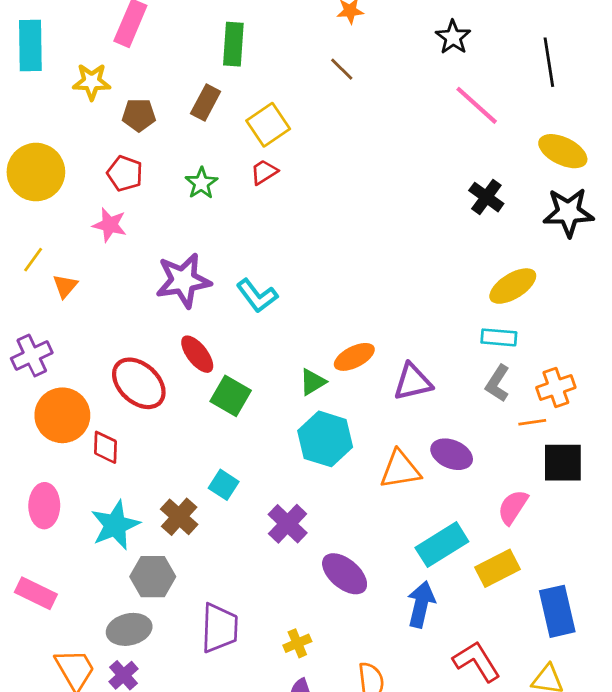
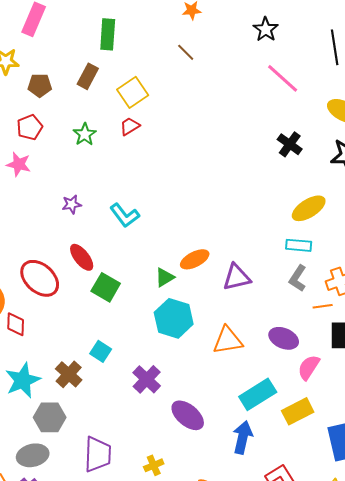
red pentagon: (125, 173) -> (30, 127), turned 30
purple star: (183, 280) -> (72, 204), size x0.5
purple ellipse: (452, 454) -> (284, 338), moved

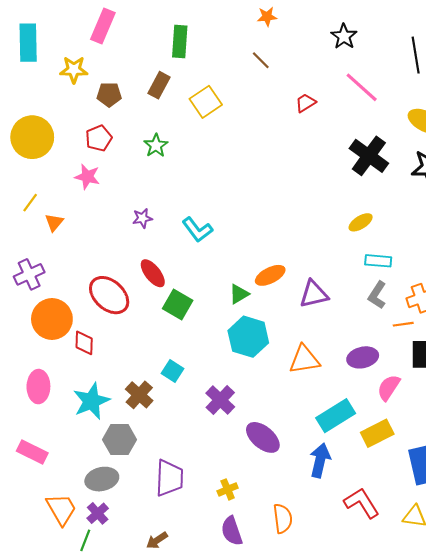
red trapezoid: (130, 126) -> (305, 103), moved
black cross: (290, 144) -> (369, 156), size x1.5
yellow ellipse: (309, 208) -> (361, 222), moved, size x0.7
purple ellipse: (284, 338) -> (363, 357), turned -36

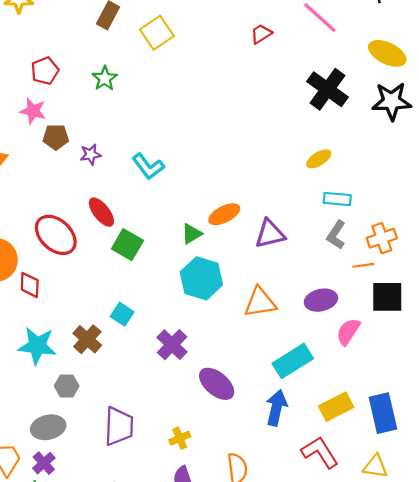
brown pentagon: (109, 95) -> (56, 137), moved
cyan star: (91, 401) -> (37, 346), turned 30
yellow rectangle: (377, 433) -> (336, 407), moved
gray hexagon: (119, 440) -> (67, 386), size x0.7

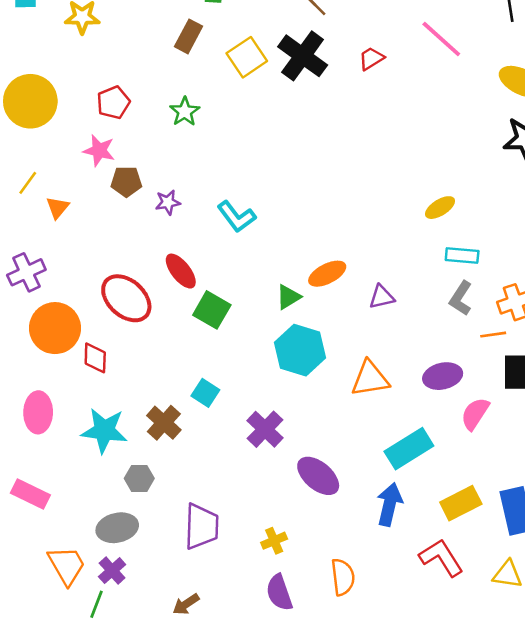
black cross: (327, 89) -> (303, 56), moved
purple triangle: (270, 234) -> (382, 297), size x0.7

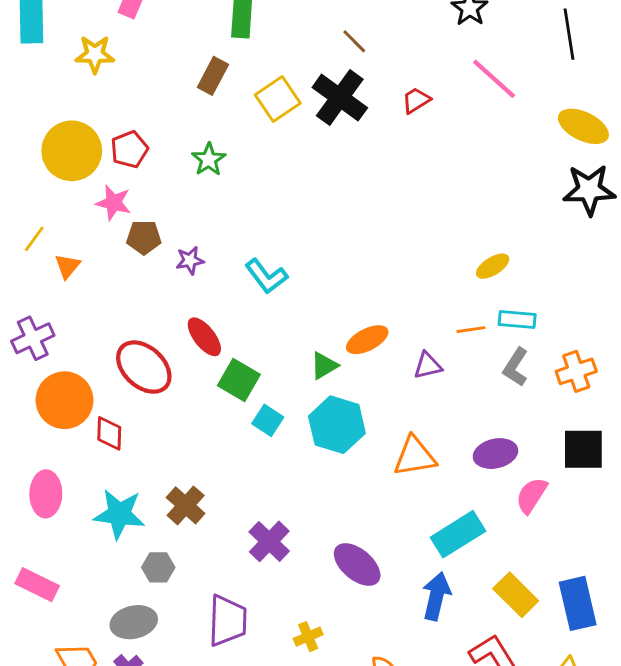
yellow circle: (30, 101) -> (72, 151), moved
orange line: (493, 335) -> (471, 330), moved
cyan square: (205, 393) -> (268, 420), moved
purple cross: (265, 429) -> (269, 541), moved
yellow rectangle: (461, 503) -> (516, 595), turned 72

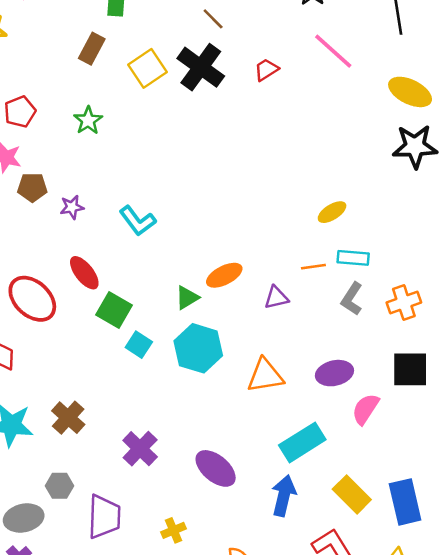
gray hexagon: (158, 567) -> (60, 486), moved

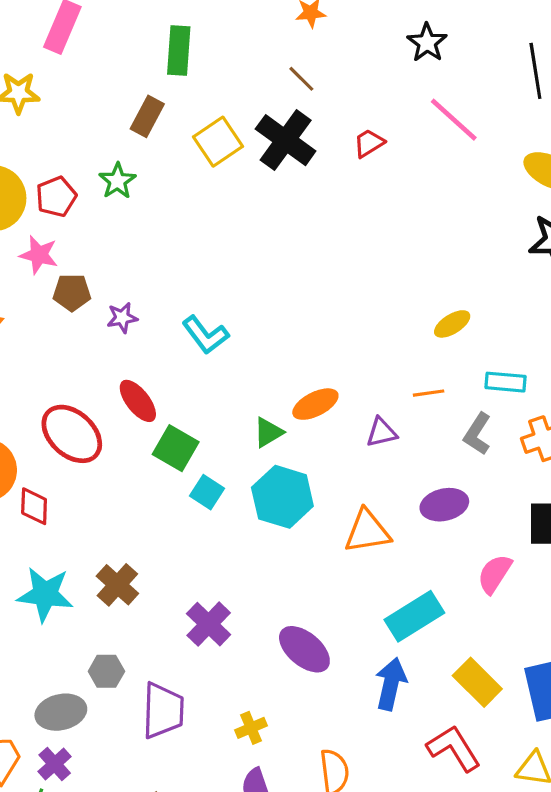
green star: (88, 120) -> (117, 181), moved
cyan rectangle: (353, 258) -> (506, 382), moved
purple ellipse: (334, 373) -> (444, 505), moved

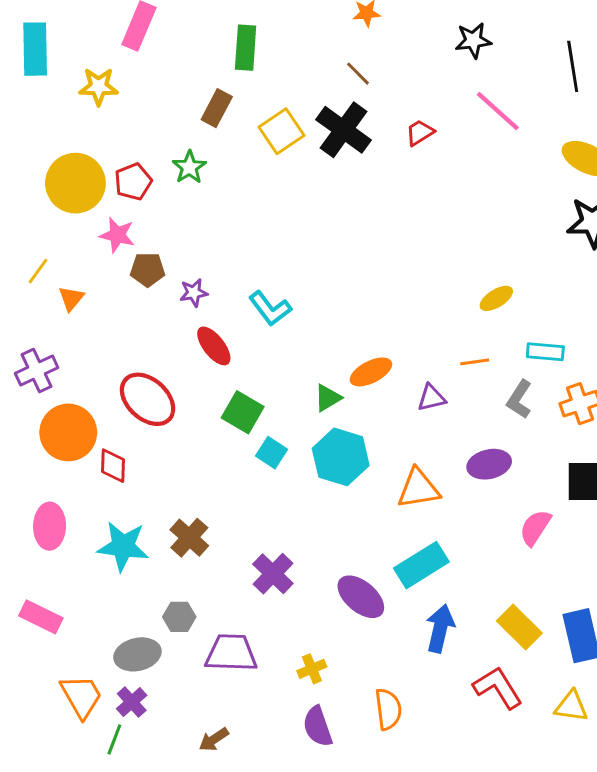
black star: (427, 43) -> (473, 40), turned 30
red ellipse: (138, 401) -> (214, 346), moved
cyan rectangle: (414, 616) -> (421, 565), moved
purple trapezoid: (163, 711) -> (231, 653), turned -90

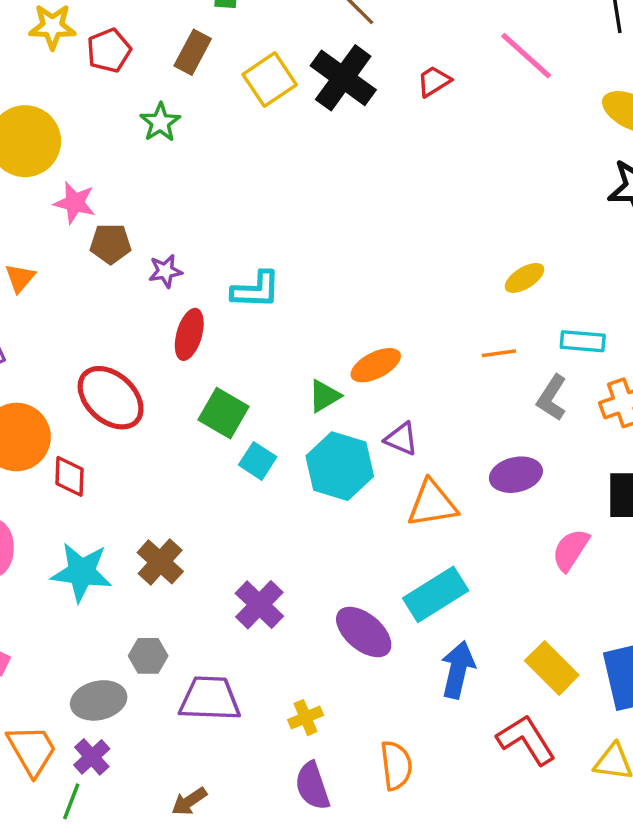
red pentagon: (133, 182) -> (109, 50), moved
cyan L-shape: (270, 309) -> (256, 290), turned -51
red ellipse: (214, 346) -> (189, 334), turned 54
purple triangle: (431, 398) -> (401, 439), moved, turned 36

